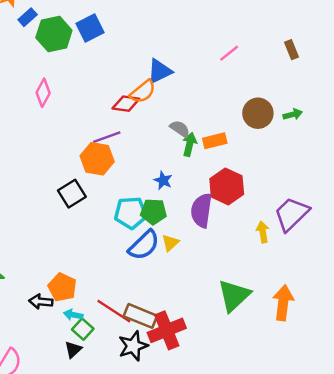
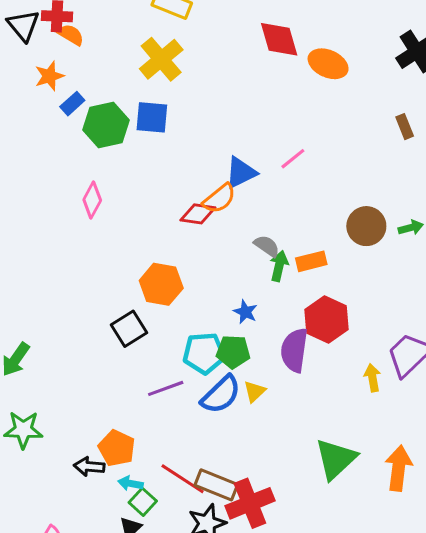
blue square: (90, 28) -> (152, 117), turned 32
brown rectangle: (292, 50) -> (405, 127), moved
pink line: (229, 53) -> (293, 159), moved
purple line: (107, 137) -> (166, 388), moved

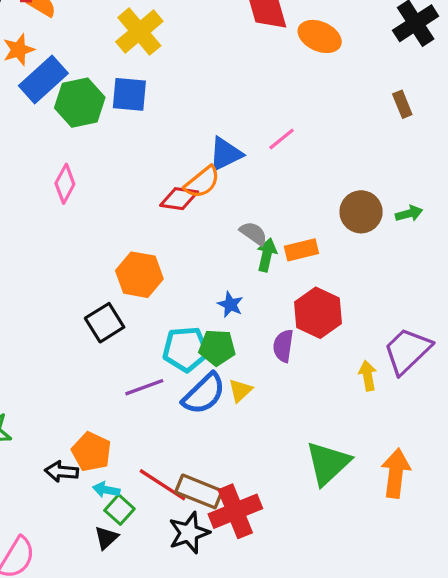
blue rectangle: (72, 104) -> (43, 79), size x1.8
purple semicircle: (294, 350) -> (283, 346), size x0.7

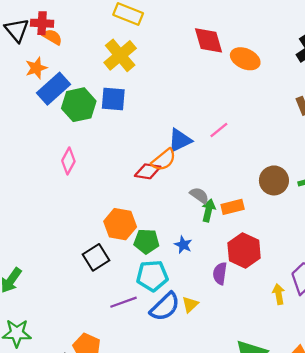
green pentagon: (217, 347) -> (146, 241), moved

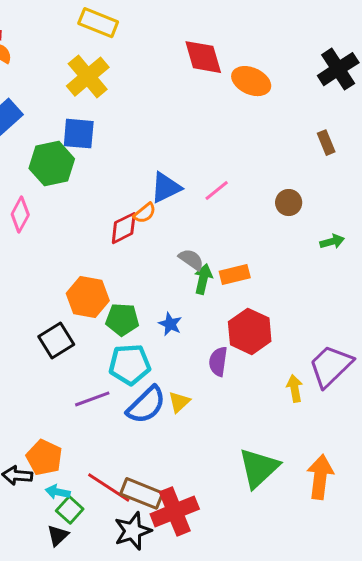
green hexagon: (79, 105) -> (52, 164), moved
pink line: (219, 130) -> (217, 191), moved
orange semicircle: (164, 160) -> (145, 213), size x0.7
red diamond: (148, 171) -> (124, 228), turned -35
brown circle: (274, 180) -> (289, 203), moved, size x0.7

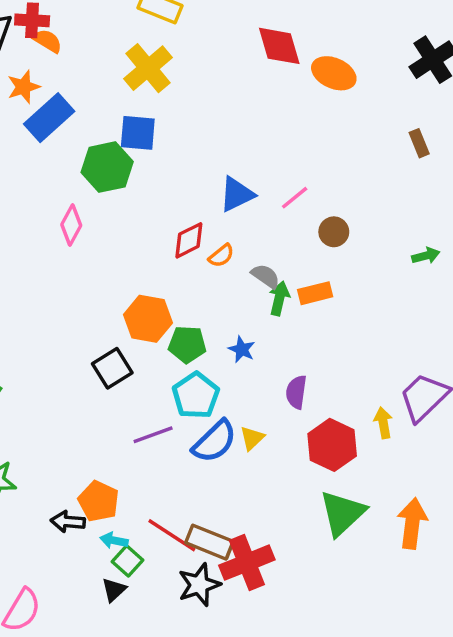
brown circle: (289, 203) -> (334, 232), moved
orange semicircle: (145, 213) -> (221, 256), moved
red hexagon: (250, 331) -> (332, 445), moved
cyan pentagon: (130, 364) -> (196, 395), turned -30

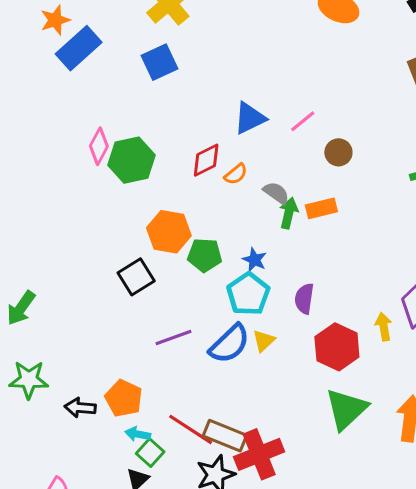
blue square: (138, 133) -> (160, 62), turned -30
green hexagon: (107, 167) -> (131, 160), moved
cyan pentagon: (196, 395) -> (248, 294), moved
black arrow: (68, 522) -> (80, 408), moved

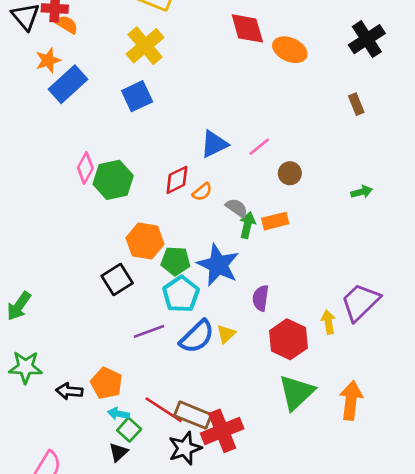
blue star: (254, 260) -> (218, 265), size x2.0
cyan pentagon: (248, 294) -> (181, 294), moved

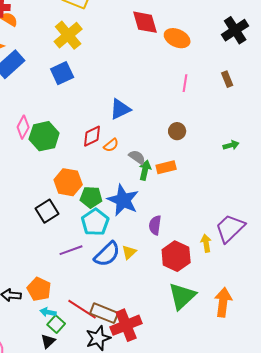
pink line: (259, 147) -> (185, 83), moved, turned -42

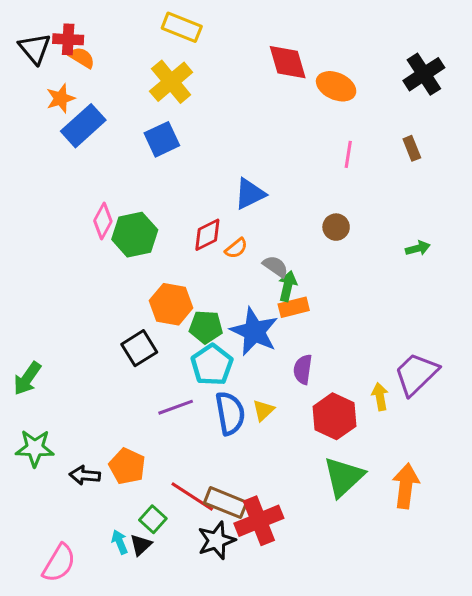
orange rectangle: (166, 167) -> (294, 307), moved
blue semicircle: (107, 254) -> (230, 413), turned -56
cyan arrow: (48, 312) -> (120, 542), moved, turned 56

